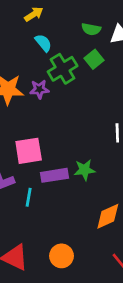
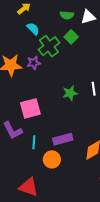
green star: (85, 170) -> (70, 93), moved
purple rectangle: (55, 175) -> (63, 139), moved
orange circle: (61, 256) -> (52, 159), moved

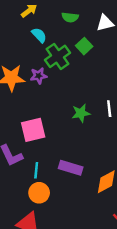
green semicircle: (67, 15) -> (70, 17), moved
purple rectangle: (63, 139) -> (71, 168), turned 30
orange circle: (52, 159) -> (39, 193), moved

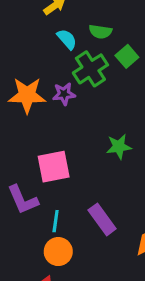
green semicircle: (70, 17) -> (100, 32), moved
purple rectangle: (71, 168) -> (102, 219), turned 35

